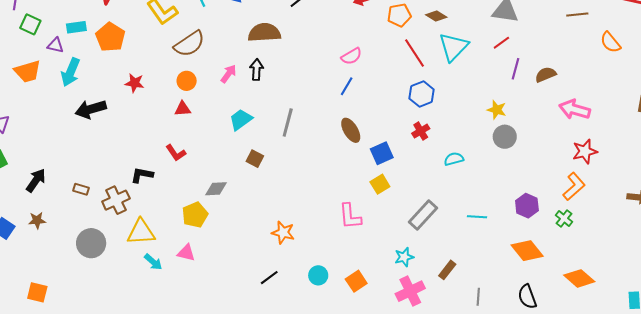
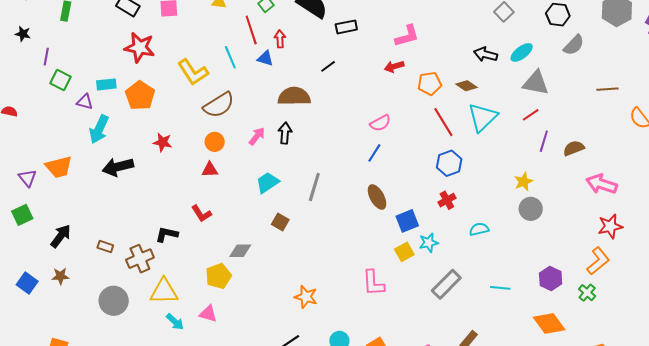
orange trapezoid: (28, 71) -> (59, 167), moved
yellow star: (497, 110) -> (524, 182), turned 30
cyan star: (404, 257) -> (429, 243), moved

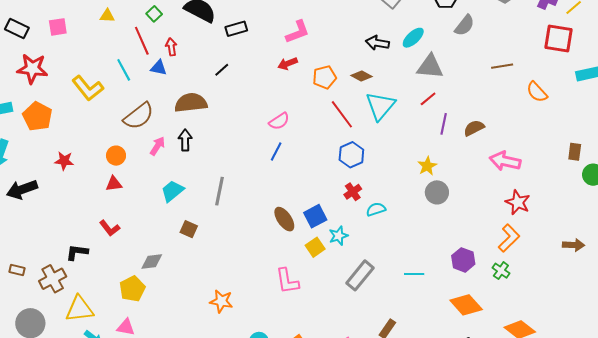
brown semicircle: (219, 105) -> (139, 116), moved
brown ellipse: (377, 197) -> (284, 219), moved
red star: (610, 226) -> (518, 202), turned -30
cyan semicircle: (479, 229) -> (376, 209), moved

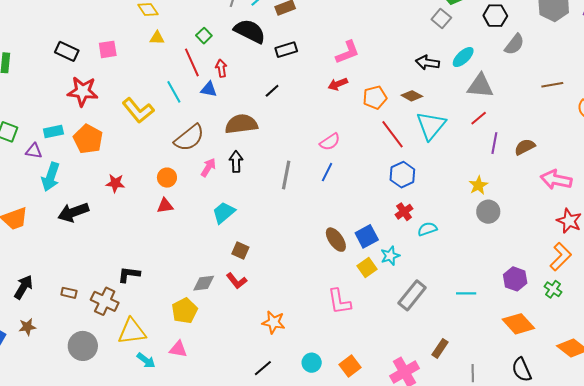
gray line: (219, 191) -> (286, 175), moved
red L-shape: (110, 228) -> (237, 281), moved
brown cross: (53, 279) -> (105, 301), turned -36

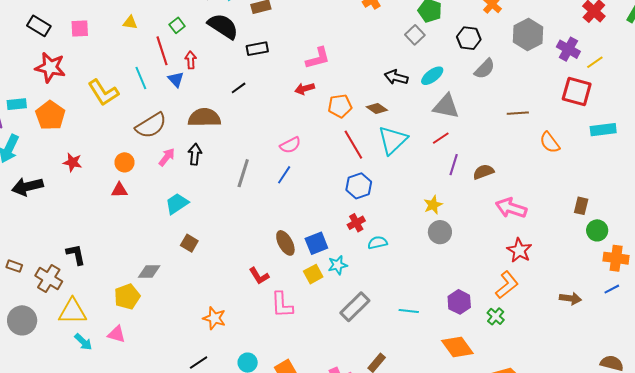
blue triangle: (209, 89) -> (176, 79), turned 30
black L-shape: (129, 274) -> (76, 255), turned 65
red L-shape: (237, 281) -> (259, 276), moved

